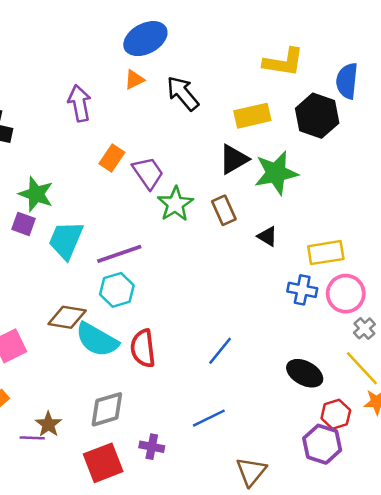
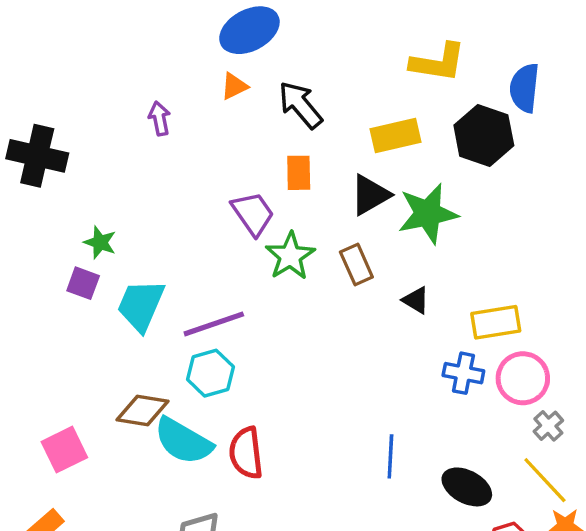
purple arrow: (80, 103) -> (159, 118), size x0.7
orange rectangle: (112, 158) -> (299, 173), moved, turned -35
green star: (36, 194) -> (100, 242), size x0.7
blue line: (220, 351) -> (390, 456), moved, turned -36

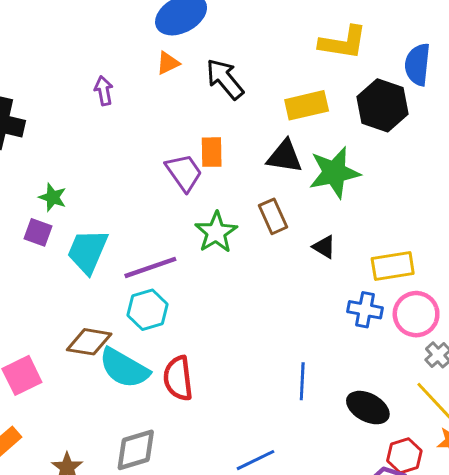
orange rectangle: (299, 173) -> (212, 152), moved
black triangle: (370, 195) -> (285, 156), turned 39
green star: (290, 256) -> (216, 232), moved

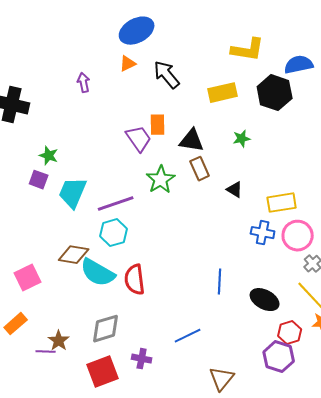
blue semicircle: (418, 64) -> (299, 65), turned 72
black triangle: (285, 156) -> (192, 141), moved
green star: (334, 173) -> (242, 139), size x0.5

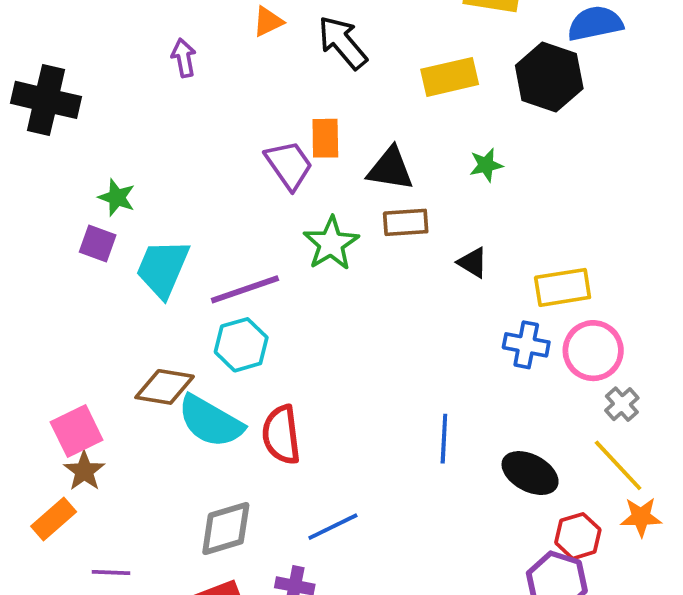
brown rectangle: (200, 169) -> (406, 222), turned -70
blue line: (188, 336) -> (333, 527), moved
brown star: (59, 341) -> (84, 471), moved

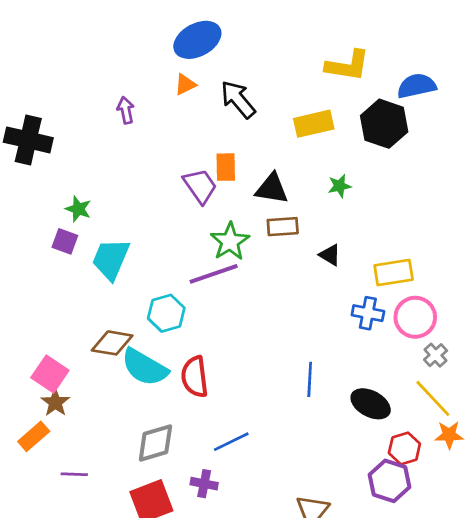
purple line: (245, 289) -> (214, 274), moved
pink square: (77, 431) -> (50, 374), turned -30

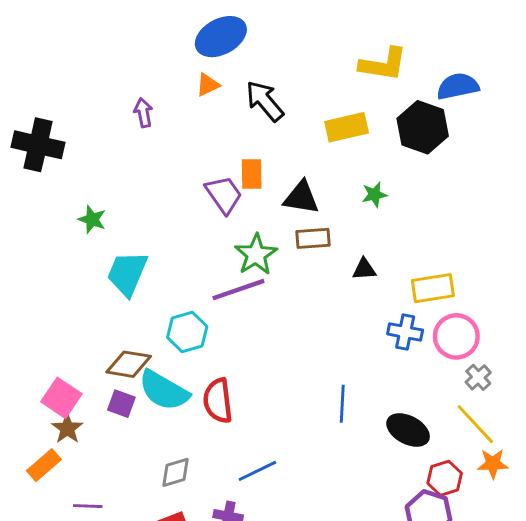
purple square: (65, 241) -> (121, 404), moved
black triangle: (330, 255) -> (364, 269), turned -35
gray diamond: (155, 443) -> (175, 472), size x0.7

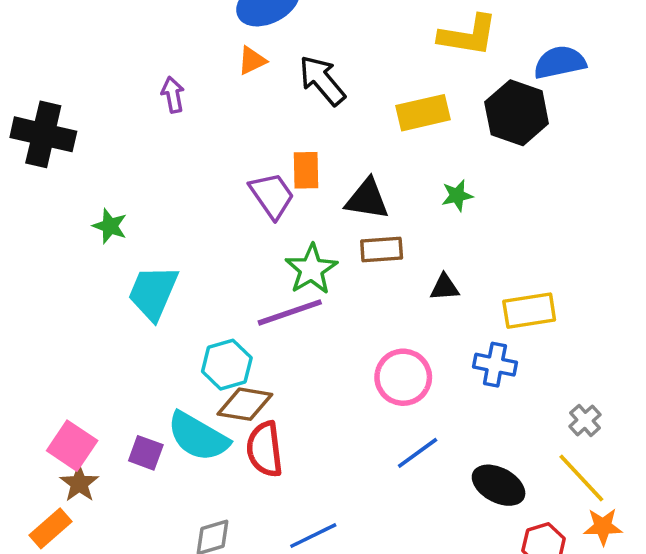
pink circle: (456, 336) -> (403, 377), moved
brown diamond: (129, 364) -> (245, 404), moved
blue line: (342, 404) -> (418, 453), turned 51

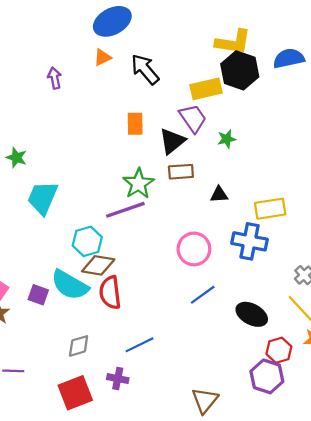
black hexagon: (517, 113) -> (240, 70), moved
purple trapezoid: (272, 195) -> (193, 118), moved
black triangle: (367, 199) -> (172, 141), turned -48
blue cross: (495, 365) -> (250, 241), size x1.4

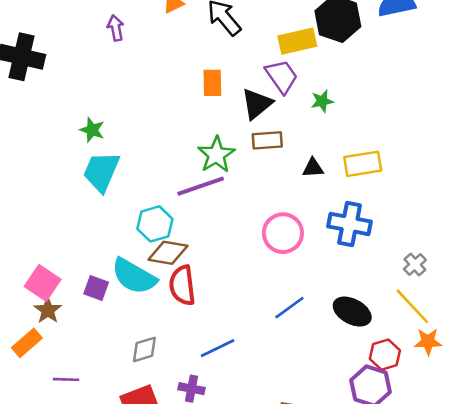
green star: (16, 158) -> (92, 130), moved
yellow rectangle: (270, 209) -> (363, 164), moved
blue line: (203, 295) -> (289, 308), moved

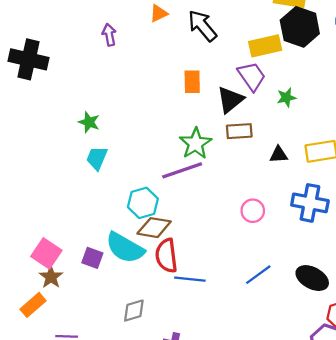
cyan trapezoid: (101, 172) -> (97, 158), size x0.7
pink circle: (283, 233) -> (253, 211), size x0.7
blue line: (218, 348) -> (190, 279), moved, turned 32

